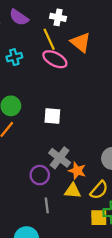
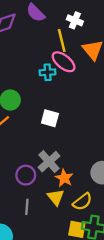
cyan cross: (14, 57) -> (48, 72), moved
yellow triangle: (73, 191) -> (56, 197), turned 36

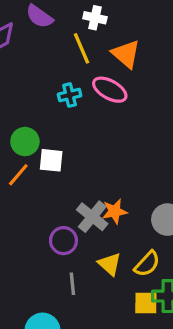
pink ellipse: (64, 62) -> (110, 90), moved
white square: (50, 118) -> (51, 160), moved
orange star: (64, 178) -> (115, 211), moved, turned -30

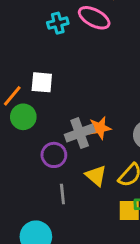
green circle: (25, 142) -> (23, 117), moved
gray cross: (92, 217) -> (80, 133), turned 32

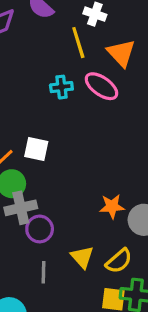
orange star: (100, 128) -> (112, 206), moved
gray cross: (80, 133) -> (21, 208), moved

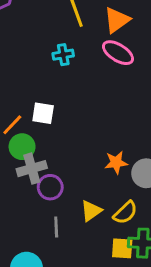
orange triangle: (121, 53) -> (117, 20), turned 40
pink ellipse: (101, 86) -> (118, 53), moved
yellow triangle: (82, 257) -> (91, 211), turned 40

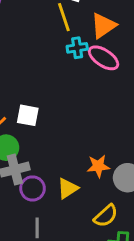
cyan cross: (63, 55) -> (77, 48), moved
yellow triangle: (91, 211) -> (68, 188), moved

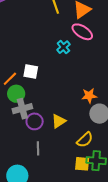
cyan cross: (77, 48) -> (63, 47), moved, turned -32
orange star: (98, 166) -> (89, 96), moved

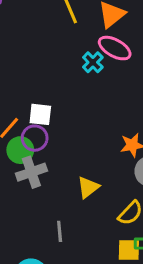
cyan cross: (63, 47) -> (93, 62), moved
purple circle: (35, 121) -> (35, 138), moved

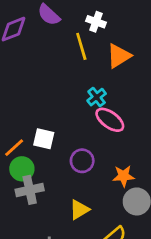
pink ellipse: (115, 48) -> (110, 120), moved
purple circle: (35, 138) -> (82, 161), moved

